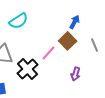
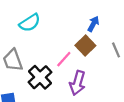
purple arrow: (76, 74) -> (77, 83), moved, size x1.5

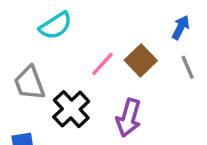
blue arrow: (93, 24) -> (181, 27), moved
pink line: (64, 59) -> (103, 64), moved

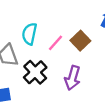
cyan semicircle: (56, 26) -> (29, 34), moved, turned 135

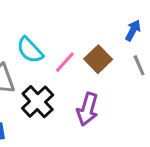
cyan semicircle: (29, 34) -> (30, 50), turned -55

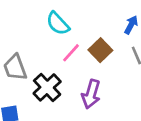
cyan semicircle: (30, 50) -> (58, 23), moved

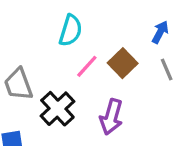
cyan semicircle: (58, 23) -> (71, 30), turned -120

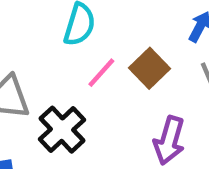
purple arrow: (111, 117) -> (169, 140), moved

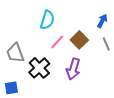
purple arrow: (169, 140) -> (73, 69), moved

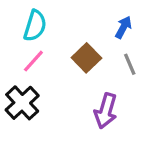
pink line: (57, 42) -> (33, 61), moved
purple arrow: (73, 69) -> (106, 111), moved

